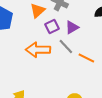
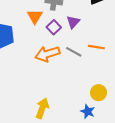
gray line: (66, 46) -> (74, 52), moved

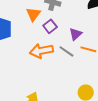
purple triangle: (73, 22) -> (76, 34), moved

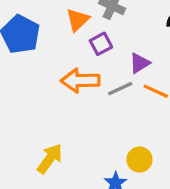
gray line: (66, 51) -> (120, 89), turned -70

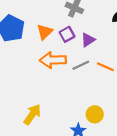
orange triangle: (78, 20) -> (45, 32), moved
purple triangle: (140, 63) -> (88, 40), moved

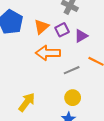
gray line: (81, 65) -> (72, 70), moved
yellow circle: (95, 114) -> (73, 98), moved

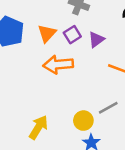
gray line: (72, 70) -> (108, 108), moved
yellow circle: (73, 98) -> (83, 121), moved

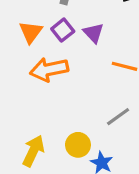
purple triangle: (96, 40) -> (93, 33), turned -30
yellow circle: (83, 121) -> (78, 145), moved

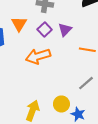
orange triangle: (31, 32) -> (19, 24), moved
purple triangle: (93, 33) -> (65, 30), turned 32

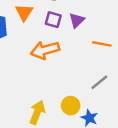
purple square: (45, 30) -> (53, 20), turned -32

